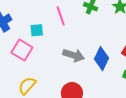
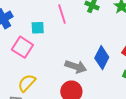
gray arrow: (74, 55) -> (76, 67), moved

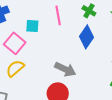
blue diamond: (102, 58) -> (87, 37), moved
yellow semicircle: (27, 83) -> (15, 68), moved

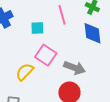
blue diamond: (87, 37) -> (92, 33), turned -35
pink square: (15, 43) -> (46, 55), moved

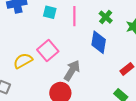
cyan square: (37, 28) -> (50, 12), moved
gray arrow: (75, 68) -> (72, 70), turned -95

